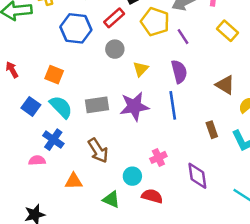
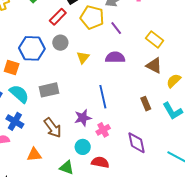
blue hexagon: (76, 28) -> (32, 48), moved
yellow rectangle: (227, 31) -> (155, 39), moved
purple semicircle: (179, 72) -> (115, 57), turned -72
blue line: (173, 105) -> (103, 97), moved
purple star: (134, 106) -> (83, 118), moved, size x0.7

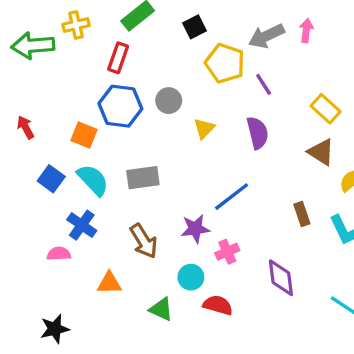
red rectangle: (58, 17) -> (118, 58), moved, turned -30
purple semicircle: (115, 57) -> (258, 133), turned 72
blue line: (103, 97) -> (232, 197), turned 60

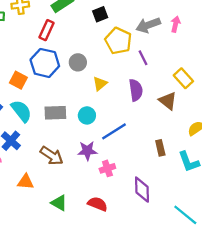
brown triangle: (321, 152) -> (168, 101), moved
brown arrow: (144, 241) -> (52, 156), turned -30
cyan circle: (191, 277) -> (87, 115), moved

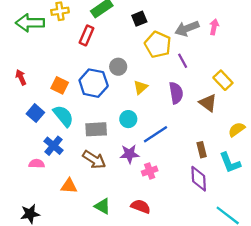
blue hexagon: (45, 63) -> (94, 83), moved
gray rectangle: (55, 113) -> (96, 129), moved
purple diamond: (142, 190) -> (199, 179), moved

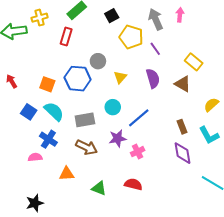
gray arrow: (187, 28) -> (156, 19), turned 95

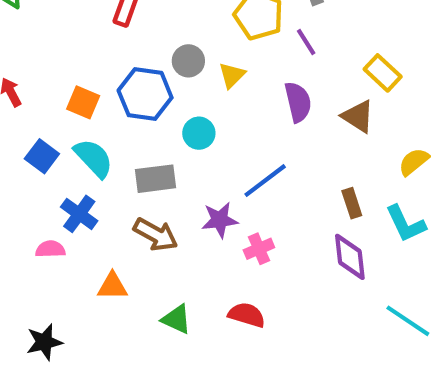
yellow triangle: (120, 77) -> (232, 75), moved
cyan circle: (113, 107) -> (199, 133), moved

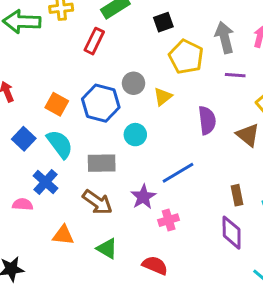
purple line: (306, 42) -> (235, 75), moved, turned -60
purple star: (220, 220) -> (143, 197), turned -30
green triangle: (176, 319) -> (107, 249), moved

